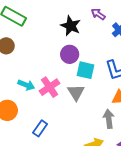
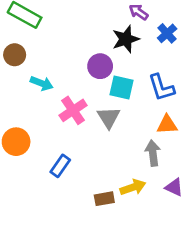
black star: (71, 26) -> (126, 39), moved, turned 30
cyan arrow: (26, 85) -> (42, 83), moved

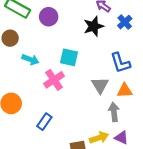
purple circle: (100, 66) -> (49, 17), moved
cyan square: (121, 88) -> (69, 57), moved
gray triangle: (109, 117) -> (100, 85), moved
purple triangle: (174, 187) -> (121, 138), moved

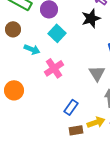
cyan square: (69, 57) -> (57, 33), moved, turned 30
blue rectangle: (44, 122) -> (71, 107), moved

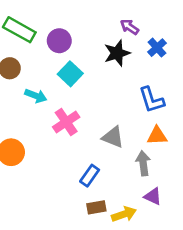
gray triangle: (97, 73) -> (113, 137), moved, turned -36
yellow arrow: (96, 122) -> (124, 214), moved

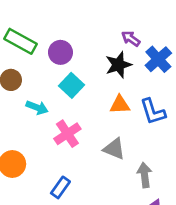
blue cross: (157, 48) -> (158, 59), size x1.4
orange triangle: (157, 136) -> (120, 105), moved
blue rectangle: (90, 176) -> (60, 187), moved

